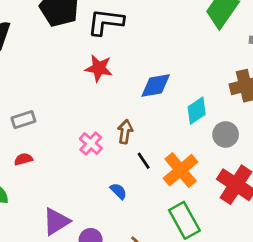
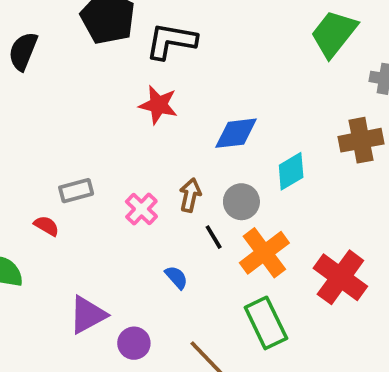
gray rectangle: (23, 120) -> (76, 191), moved
gray circle: (226, 134) -> (241, 202), moved
red semicircle: (23, 159) -> (46, 226), turned 42

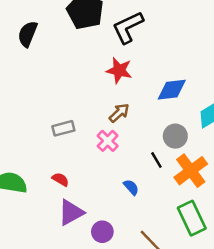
black L-shape: (171, 41) -> (128, 27), turned -36
brown arrow: (190, 195) -> (119, 113), moved, turned 35
red semicircle: (46, 226) -> (60, 179), moved

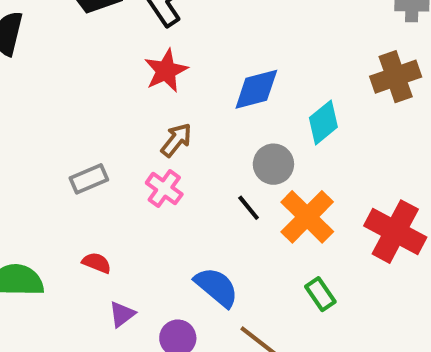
red star: (119, 70) -> (166, 71), turned -30
blue semicircle: (131, 187) -> (217, 287), moved, size x1.6
purple triangle: (71, 212) -> (122, 314), size x0.6
green rectangle: (192, 218) -> (320, 294), size x0.6

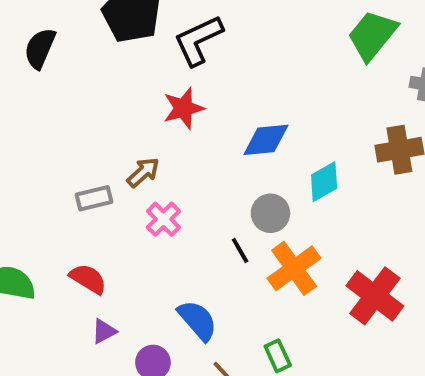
brown arrow: (176, 140) -> (143, 172), moved
red semicircle: (97, 263) -> (88, 279), size x1.4
green rectangle: (320, 294) -> (278, 356), moved

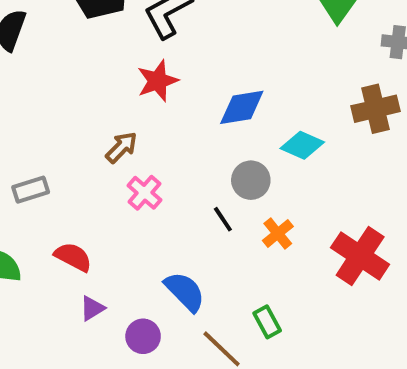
cyan diamond: (324, 182) -> (302, 145), turned 57
gray rectangle: (94, 198) -> (31, 190), moved
orange cross: (294, 268) -> (278, 234), size x0.6

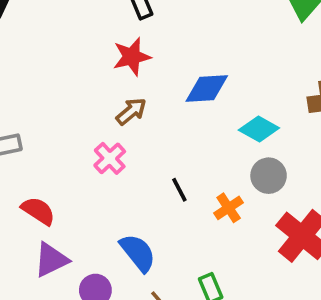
brown arrow: (121, 147) -> (131, 111), moved
gray circle: (251, 180) -> (269, 176), moved
purple triangle: (92, 308) -> (51, 260), size x1.5

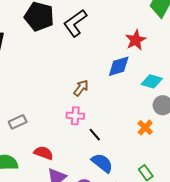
red star: (132, 57) -> (136, 40), moved
pink cross: (110, 158) -> (75, 116), turned -30
black line: (179, 190) -> (95, 135), moved

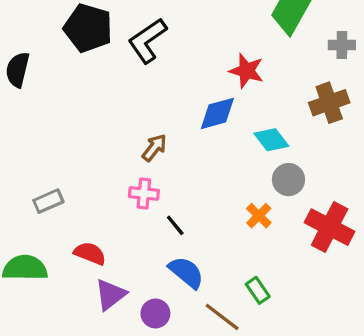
red star: (136, 40) -> (247, 71), turned -30
cyan diamond: (152, 81) -> (271, 140), turned 35

